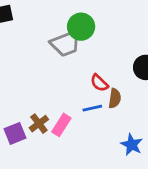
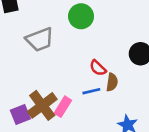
gray trapezoid: (66, 44) -> (40, 40), moved
brown cross: (39, 124) -> (42, 105), size x1.6

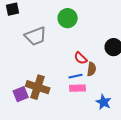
brown cross: (42, 105) -> (38, 87), turned -35
pink rectangle: (63, 107) -> (78, 88), moved, turned 56

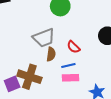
gray trapezoid: (36, 36) -> (44, 38), moved
brown semicircle: (92, 69) -> (51, 54), moved

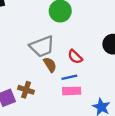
brown semicircle: (51, 54) -> (50, 65), turned -40
brown cross: (29, 77) -> (26, 90), size x0.6

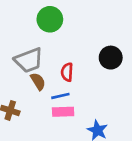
red semicircle: (75, 57) -> (67, 72), turned 49

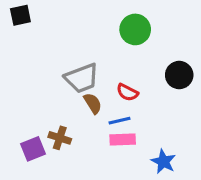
green circle: (50, 19) -> (135, 29), moved
red semicircle: (67, 72) -> (127, 92), turned -66

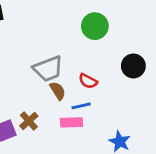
brown cross: (60, 138) -> (29, 121), turned 30
pink rectangle: (123, 139) -> (71, 122), moved

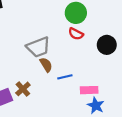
red semicircle: (88, 81) -> (76, 34), moved
pink rectangle: (71, 122) -> (89, 90), moved

